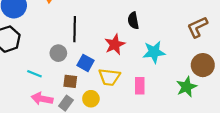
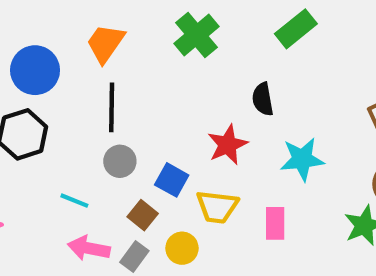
black line: (75, 29) -> (112, 107), moved
brown square: (70, 81) -> (143, 215), turned 32

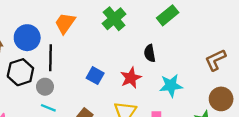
black line: (112, 107) -> (51, 58), moved
gray circle: (120, 161) -> (45, 87), moved
blue square: (172, 180) -> (95, 76), moved

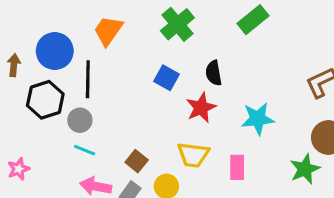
black semicircle: (150, 53) -> (214, 73), moved
blue square: (95, 76) -> (166, 78), moved

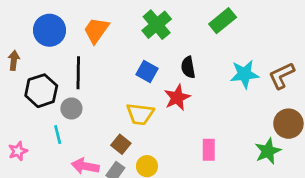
blue circle: (55, 51) -> (49, 30), moved
cyan star: (258, 119) -> (244, 74), moved
cyan line: (85, 150) -> (58, 135), moved, turned 54
yellow trapezoid: (193, 155) -> (140, 114), moved

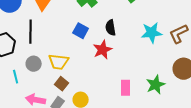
gray circle: (71, 108) -> (34, 64), moved
yellow trapezoid: (140, 114) -> (59, 62), moved
green star: (268, 151) -> (156, 85), moved

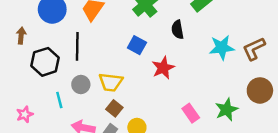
black semicircle: (111, 28) -> (178, 30), moved
pink rectangle: (126, 88) -> (191, 113), turned -35

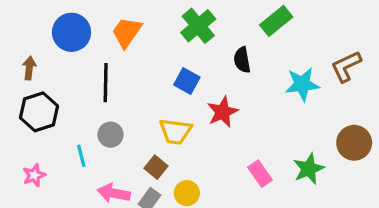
brown L-shape: (254, 49) -> (346, 66), moved
black hexagon: (45, 62) -> (39, 112), moved
yellow trapezoid: (111, 82) -> (175, 131), moved

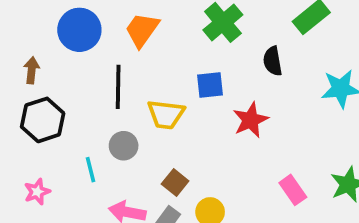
blue square: (187, 81) -> (210, 85), turned -35
yellow trapezoid: (175, 131) -> (166, 114), moved

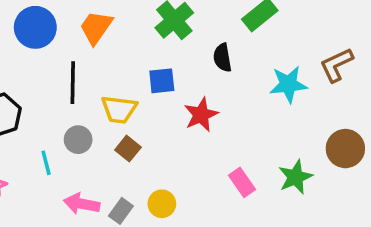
brown square: (175, 183) -> (128, 149), moved

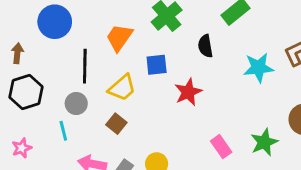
orange trapezoid: (96, 27) -> (119, 37), moved
yellow trapezoid: (119, 109) -> (122, 88), turned -48
gray circle: (78, 140) -> (76, 103), moved
brown square: (128, 149) -> (116, 124), moved

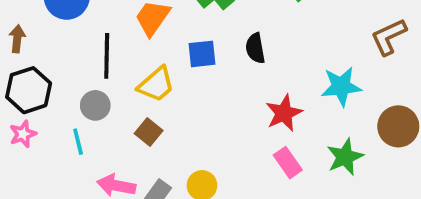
black semicircle: (205, 46) -> (255, 48), moved
cyan star: (258, 68) -> (341, 86), moved
red star: (188, 92) -> (284, 113), moved
pink star: (22, 148) -> (23, 134), moved

